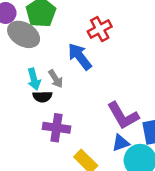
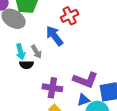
purple L-shape: (123, 116) -> (85, 80), turned -40
purple cross: (57, 128) -> (52, 88), moved

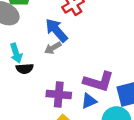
gray arrow: (36, 52) -> (53, 48), moved, turned 96
blue triangle: (83, 100) -> (89, 101), moved

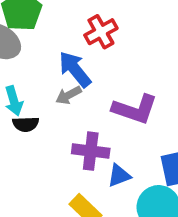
purple L-shape: (99, 82) -> (135, 109), moved
purple cross: (59, 94) -> (91, 151), moved

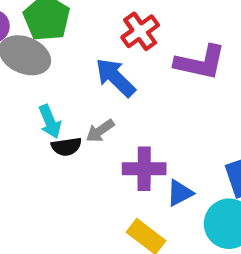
gray arrow: (68, 95) -> (100, 131), moved
purple L-shape: (135, 109) -> (200, 62), moved

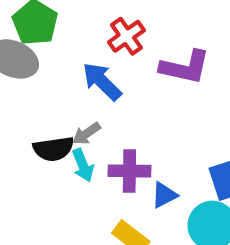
cyan arrow: (50, 122) -> (83, 165), moved
black semicircle: (66, 147) -> (53, 149), size x1.4

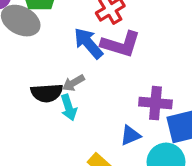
purple L-shape: (185, 67) -> (121, 44), moved
purple cross: (129, 171) -> (155, 103), moved

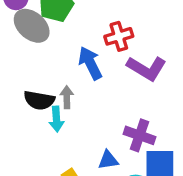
purple L-shape: (121, 44) -> (147, 68), moved
gray arrow: (73, 83) -> (67, 97), turned 105

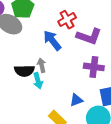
purple cross: (139, 135) -> (94, 67), moved

